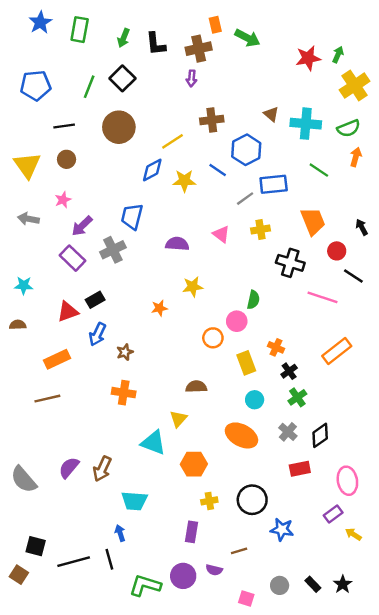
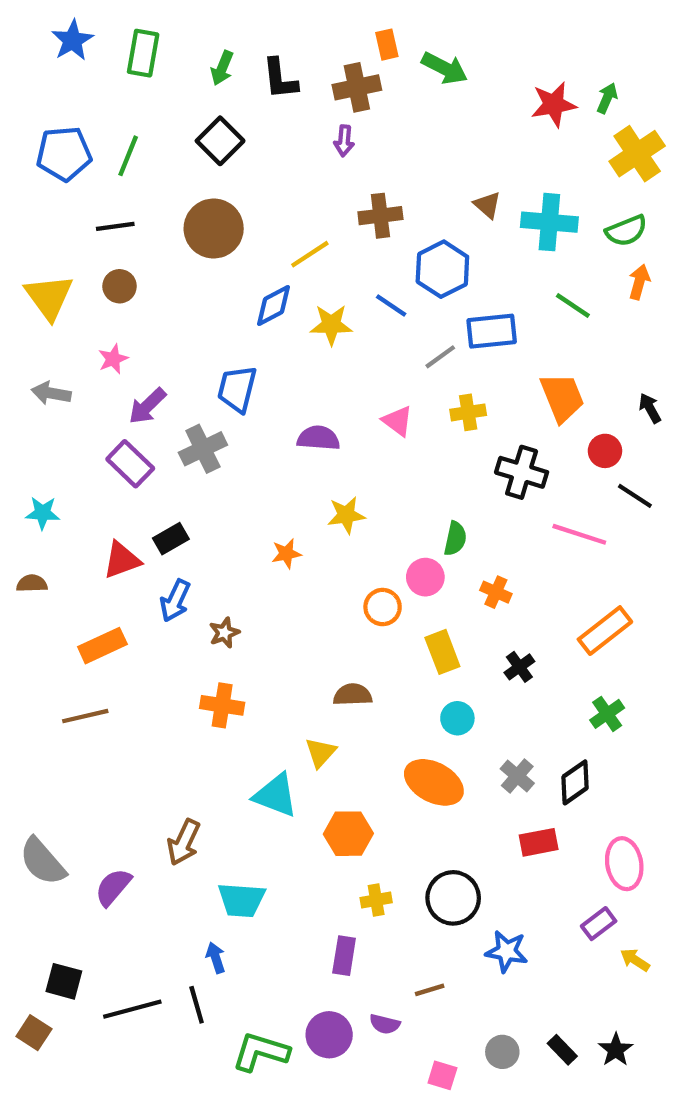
green line: (89, 87) -> (128, 156), moved
orange cross: (276, 347) -> (496, 592), moved
green cross: (297, 397) -> (607, 714), moved
purple semicircle: (69, 468) -> (113, 887), moved

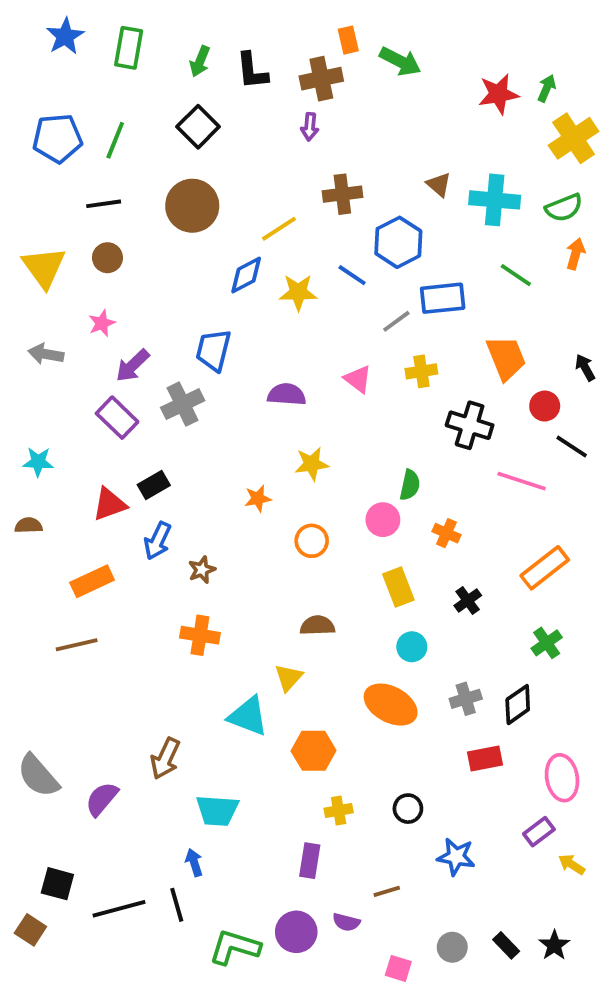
orange circle: (383, 607) -> (312, 541), moved
gray cross: (517, 776) -> (466, 699), turned 32
black circle: (453, 898) -> (408, 809), size x0.6

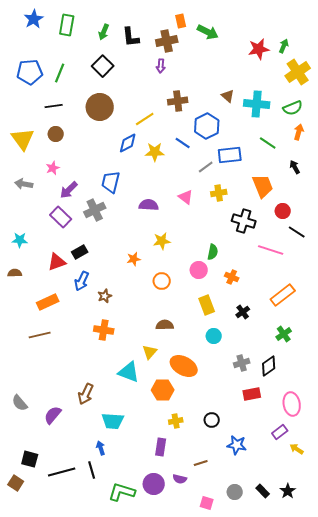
black arrow: (585, 367) -> (295, 167), moved
orange ellipse: (391, 705) -> (184, 366), moved
gray semicircle: (38, 776) -> (20, 403), size x0.7

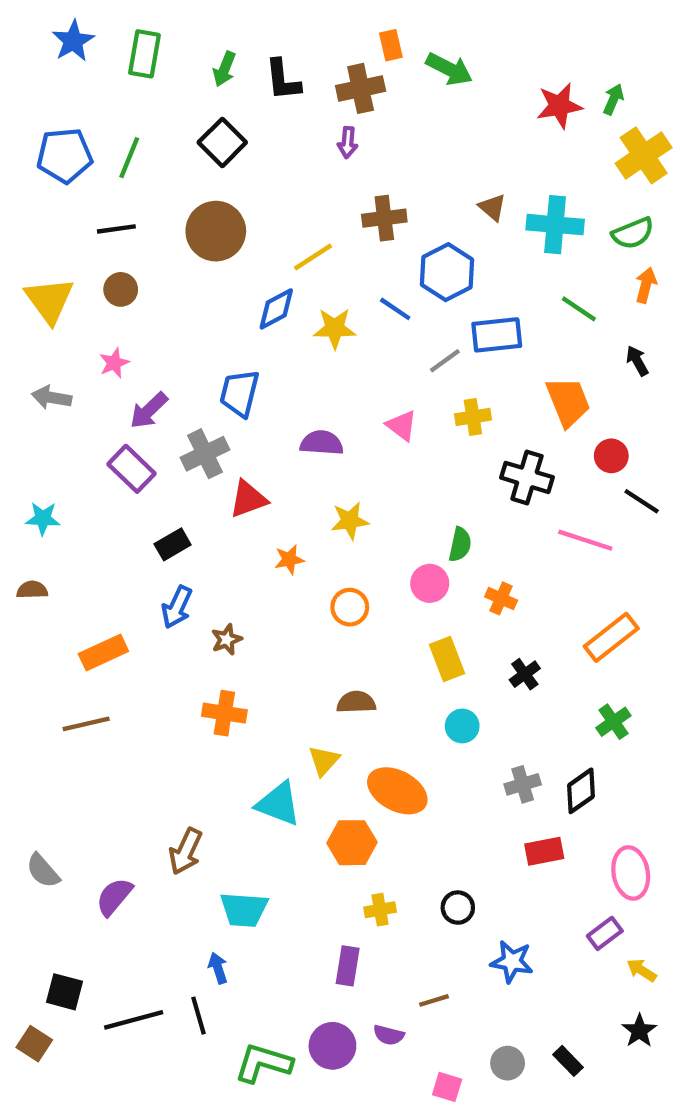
red triangle: (57, 262) -> (248, 499), moved
black star: (288, 491) -> (639, 1031), moved

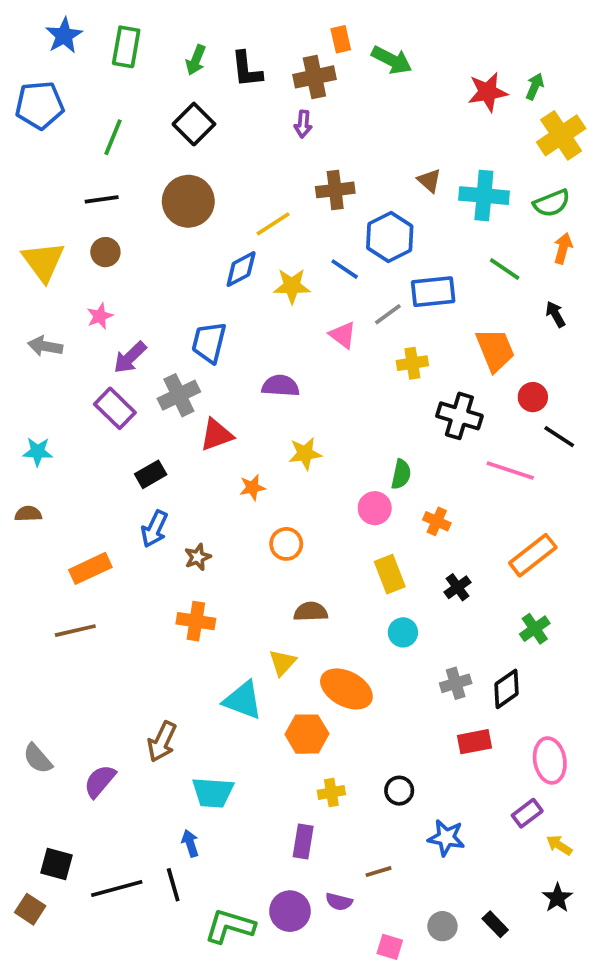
blue pentagon: (65, 155) -> (40, 105), moved
pink triangle: (402, 426) -> (343, 335), moved
orange circle: (350, 607) -> (286, 544), moved

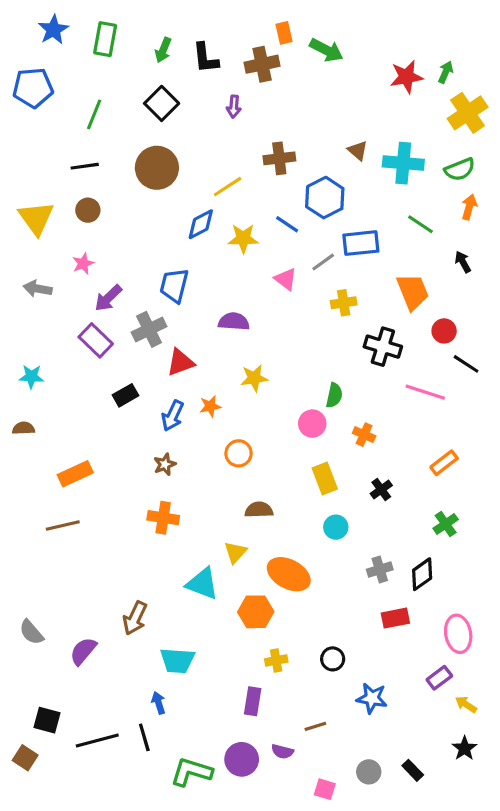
purple arrow: (303, 124) -> (234, 107), moved
blue arrow: (154, 529) -> (173, 416), moved
orange rectangle: (533, 555) -> (444, 463), size x0.7

